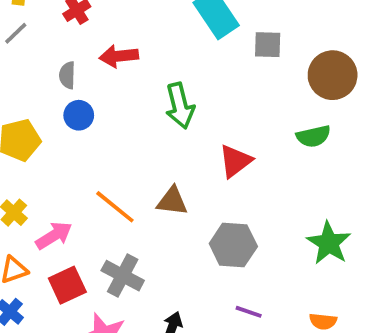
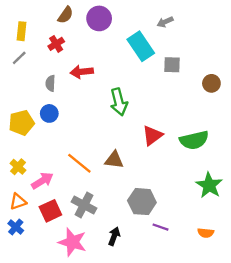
brown circle: (333, 75) -> (211, 83), size x0.6
blue circle: (79, 115) -> (49, 113), moved
green semicircle: (313, 136) -> (194, 140), moved, size x1.4
gray hexagon: (233, 245) -> (142, 202), moved

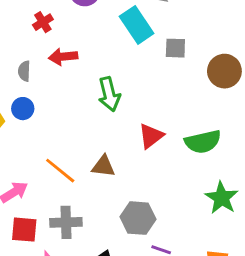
red cross: (56, 44) -> (43, 22), moved
brown circle: (211, 83) -> (224, 71), size x1.5
gray cross: (84, 205) -> (66, 222), turned -30
red square: (50, 211) -> (24, 230), turned 30

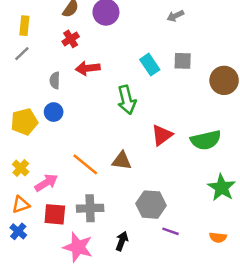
cyan rectangle: (137, 25) -> (150, 65), moved, size x0.7

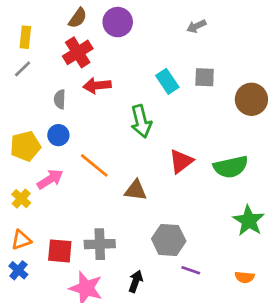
red cross: (71, 39) -> (78, 52), size x1.5
orange line: (85, 164) -> (94, 165), moved
pink arrow: (46, 183) -> (50, 179), moved

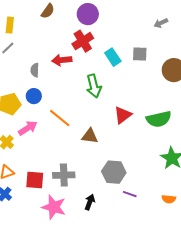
purple circle: (118, 22) -> (88, 14), moved
gray arrow: (196, 26) -> (161, 23), moved
red cross: (78, 52) -> (83, 41), moved

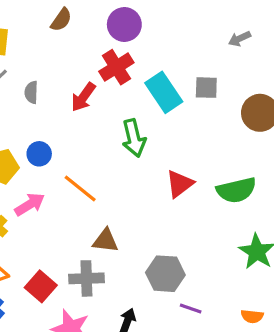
cyan rectangle: (113, 57) -> (164, 92), size x1.4
red arrow: (62, 60) -> (83, 97), turned -48
gray semicircle: (35, 70) -> (31, 92), moved
brown triangle: (90, 136) -> (105, 241), moved
red square: (35, 180) -> (41, 286), turned 36

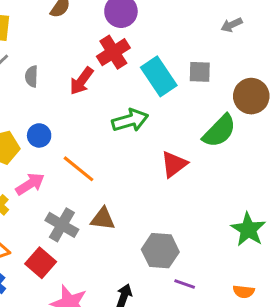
green arrow: (134, 138) -> (130, 120), turned -92
green semicircle: (236, 190) -> (219, 131), moved, turned -33
gray cross: (86, 278) -> (62, 225), moved, turned 32

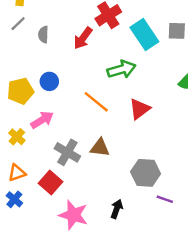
red triangle: (174, 164) -> (140, 109), moved
orange line: (79, 169) -> (96, 102), moved

